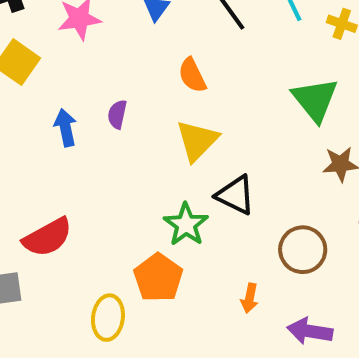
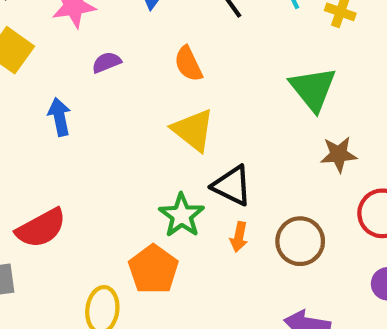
purple semicircle: (117, 114) -> (107, 62), moved, turned 56
yellow triangle: (197, 141) -> (193, 130), turned -36
orange arrow: (250, 298) -> (239, 237), moved

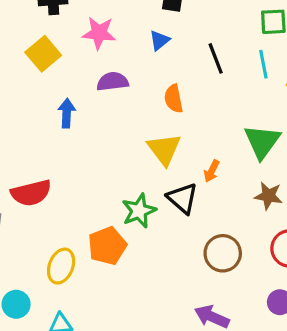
purple semicircle: (107, 62) -> (113, 82), size x1.4
orange arrow: (239, 237) -> (212, 171), moved

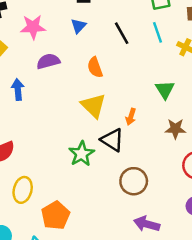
green triangle: (262, 142) -> (165, 90), size x0.7
orange pentagon: (107, 246) -> (56, 215), moved
brown circle: (223, 253) -> (134, 181), moved
yellow ellipse: (61, 266) -> (23, 190), moved

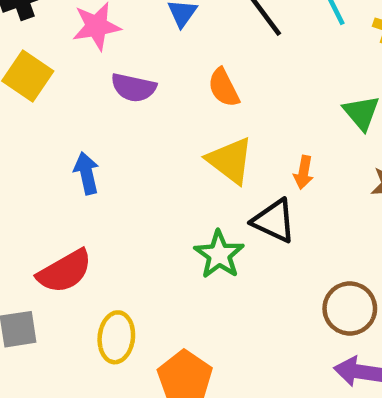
purple semicircle: (48, 61) -> (134, 88), turned -145
blue arrow: (18, 90) -> (87, 173), moved
brown circle: (134, 181) -> (350, 308), moved

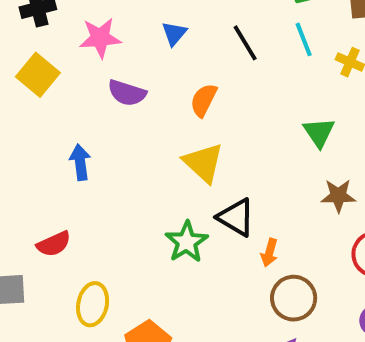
orange semicircle: (224, 88) -> (204, 100), turned 48
orange arrow: (304, 172) -> (269, 253), moved
red semicircle: (65, 271) -> (54, 244), size x0.7

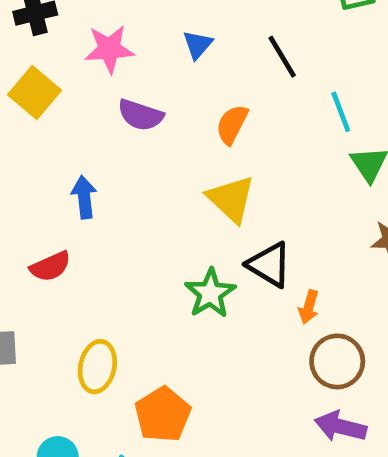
cyan line: (304, 39) -> (341, 112), moved
red semicircle: (54, 244) -> (50, 266), moved

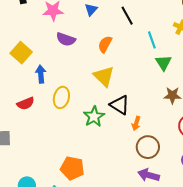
yellow square: (35, 92) -> (21, 53), moved
yellow ellipse: (97, 367) -> (61, 97), moved
orange pentagon: (163, 415) -> (72, 168), turned -30

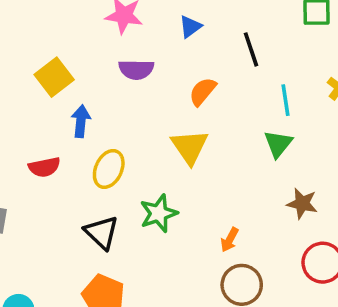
purple semicircle: (66, 39) -> (136, 70), turned -30
green triangle: (163, 63) -> (278, 144), moved
black triangle: (120, 105) -> (102, 232), moved

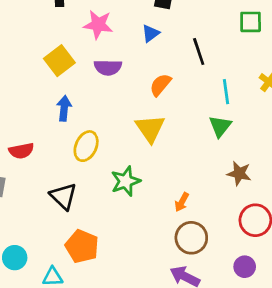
yellow square: (54, 77) -> (59, 61), moved
red semicircle: (44, 167) -> (21, 151), moved
black triangle: (102, 232) -> (63, 196), moved

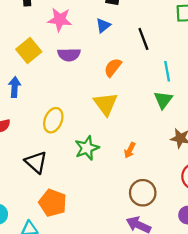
blue arrow: (64, 108) -> (15, 87), moved
orange arrow: (182, 202) -> (130, 150), moved

